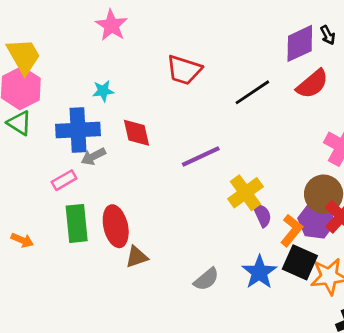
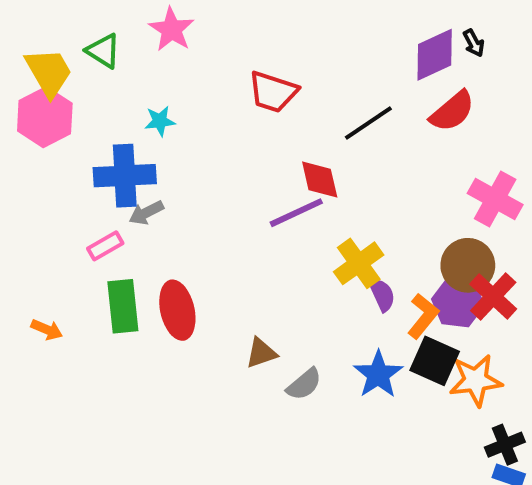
green triangle: (19, 123) -> (103, 51), moved
red diamond: (137, 133) -> (320, 180), moved
brown triangle: (137, 257) -> (261, 353), moved

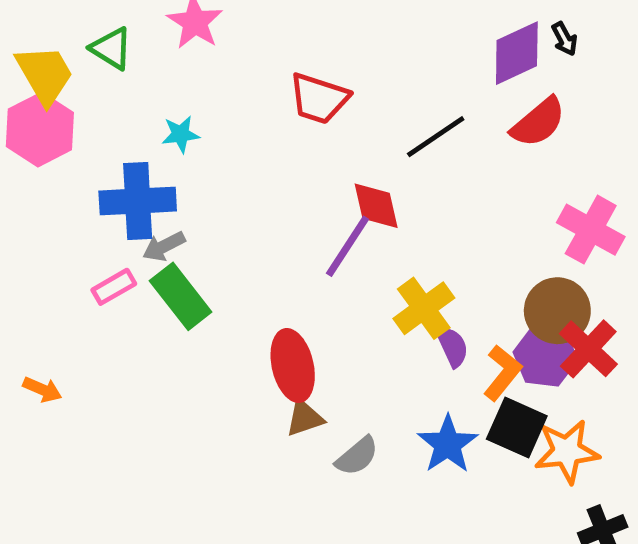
purple line: (296, 213) -> (347, 246), turned -32
green rectangle: (123, 306) -> (181, 296), moved, turned -32
red ellipse: (177, 310) -> (293, 366), moved

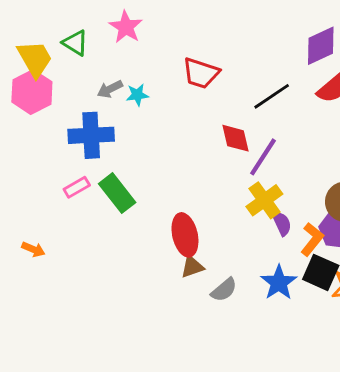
cyan star: (181, 134) -> (137, 95), moved
gray arrow: (164, 246) -> (110, 89), moved
purple line: (347, 246) -> (263, 157), moved

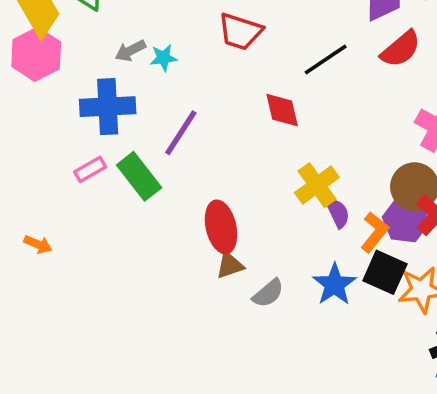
purple line: (263, 157) -> (181, 133), moved

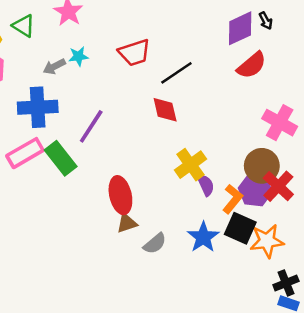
red trapezoid: (240, 32) -> (134, 53), turned -36
cyan star: (163, 58) -> (78, 56), moved
black line: (326, 59) -> (176, 73), moved
pink rectangle: (90, 169) -> (25, 153), size x1.6

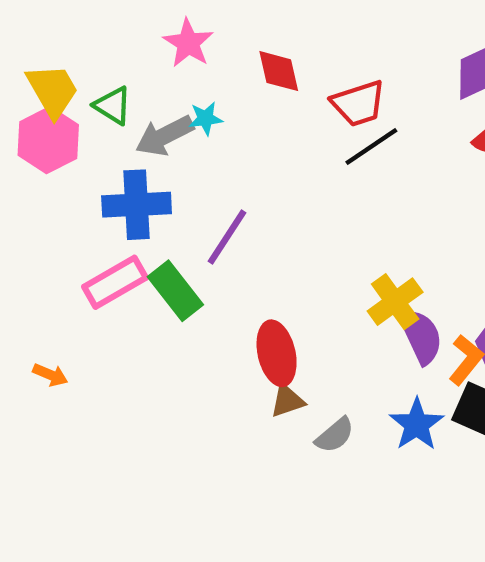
green triangle: (24, 26) -> (113, 106), moved
red trapezoid: (134, 53) -> (358, 103), moved
gray arrow: (54, 67) -> (165, 136), size x1.5
red diamond: (165, 110) -> (279, 71), moved
purple semicircle: (206, 185) -> (421, 336), size x1.5

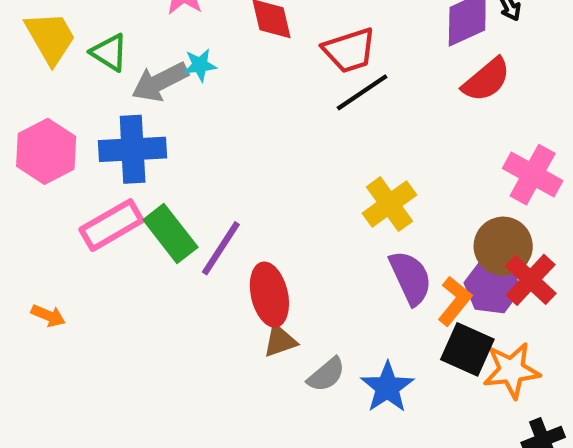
pink hexagon: (48, 140) -> (46, 151), moved
purple line: (227, 237) -> (221, 248), moved
yellow cross: (395, 302) -> (389, 204), moved
blue star: (417, 424) -> (387, 387), moved

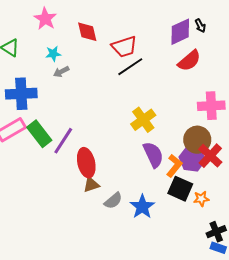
gray arrow: (160, 82) -> (61, 72), moved, size x0.6
pink cross: (533, 175) -> (211, 106), turned -32
orange star: (512, 370) -> (201, 199), size x0.6

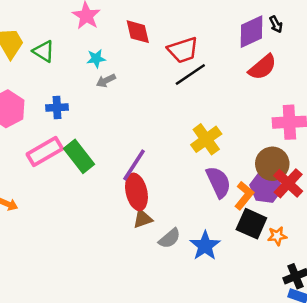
blue cross: (21, 94) -> (57, 107), size x0.6
purple line: (63, 141) -> (134, 165), moved

